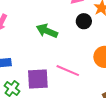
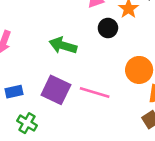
purple square: (38, 79) -> (56, 90), moved, turned 35

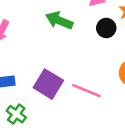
green arrow: (63, 45) -> (59, 20), moved

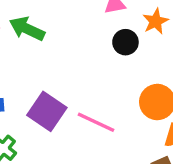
green arrow: (59, 20) -> (27, 29), moved

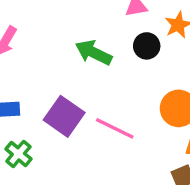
green arrow: (27, 29) -> (94, 53), moved

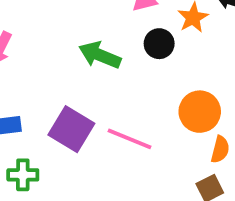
green cross: (18, 154) -> (23, 175), turned -36

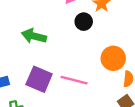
green arrow: (100, 55) -> (34, 36), moved

